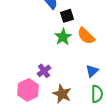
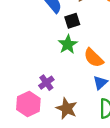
orange semicircle: (86, 36) -> (94, 58), moved

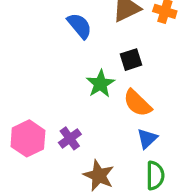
black square: (72, 21) -> (131, 60), moved
pink hexagon: (28, 104) -> (28, 138), moved

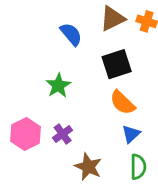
black square: (131, 60) -> (117, 64), size x1.5
green star: (100, 84) -> (58, 86), moved

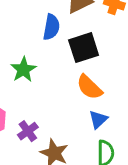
blue semicircle: (71, 34) -> (51, 27), moved, turned 50
purple cross: (63, 134) -> (28, 131), moved

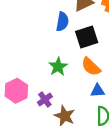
green star: (23, 70) -> (58, 67), moved
blue triangle: (98, 119) -> (97, 91), turned 40

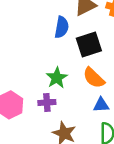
purple cross: (45, 100) -> (47, 102), moved, turned 32

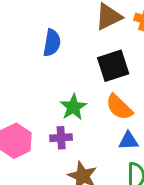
blue semicircle: (62, 27) -> (52, 43), moved

